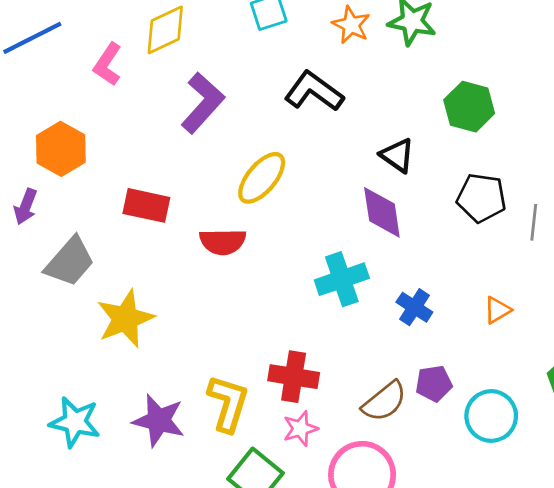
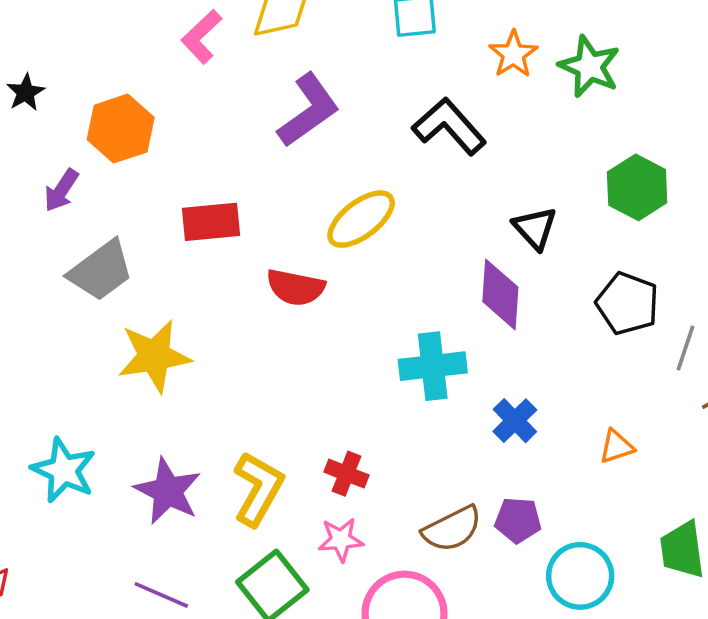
red rectangle: (146, 205) -> (211, 222), turned -30
red cross: (294, 377) -> (346, 474), size x0.7

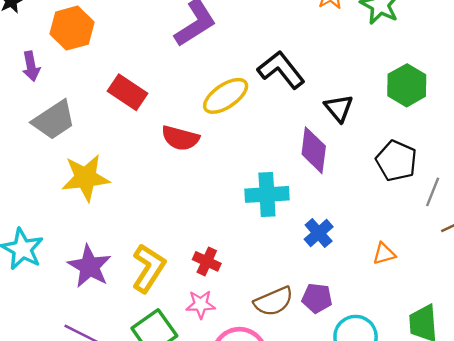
black L-shape: (449, 126) -> (281, 70), moved
purple arrow: (61, 190) -> (31, 66), turned -48
red rectangle: (211, 222) -> (128, 92), turned 36

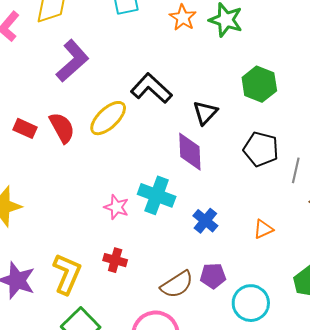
red rectangle: (128, 92) -> (25, 128), size x0.7
black triangle: (339, 108) -> (205, 113), turned 32
red semicircle: (180, 138) -> (62, 128), moved, turned -124
cyan cross: (267, 194) -> (157, 195), turned 33
pink star: (201, 304) -> (116, 207), moved, turned 30

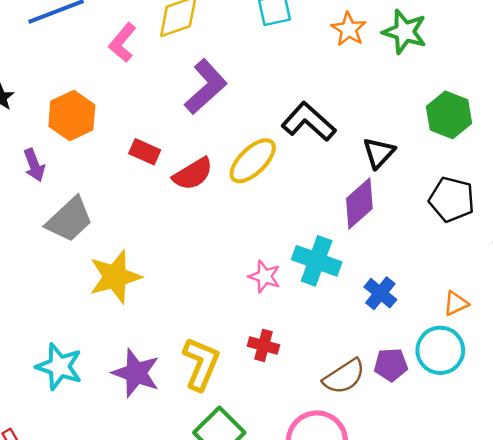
red rectangle: (25, 128) -> (145, 152), moved
red semicircle: (62, 128) -> (193, 174), turned 88
purple diamond: (190, 152) -> (359, 203), turned 51
cyan circle: (251, 303) -> (440, 350), moved

